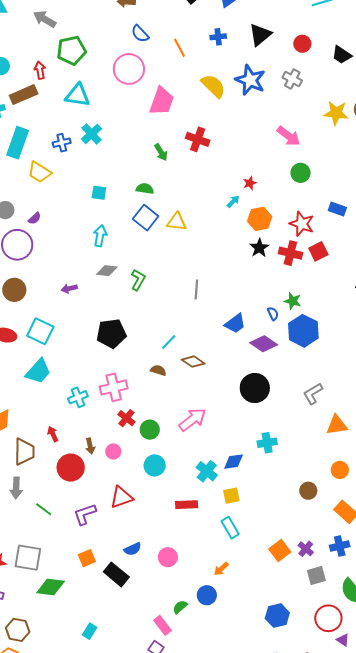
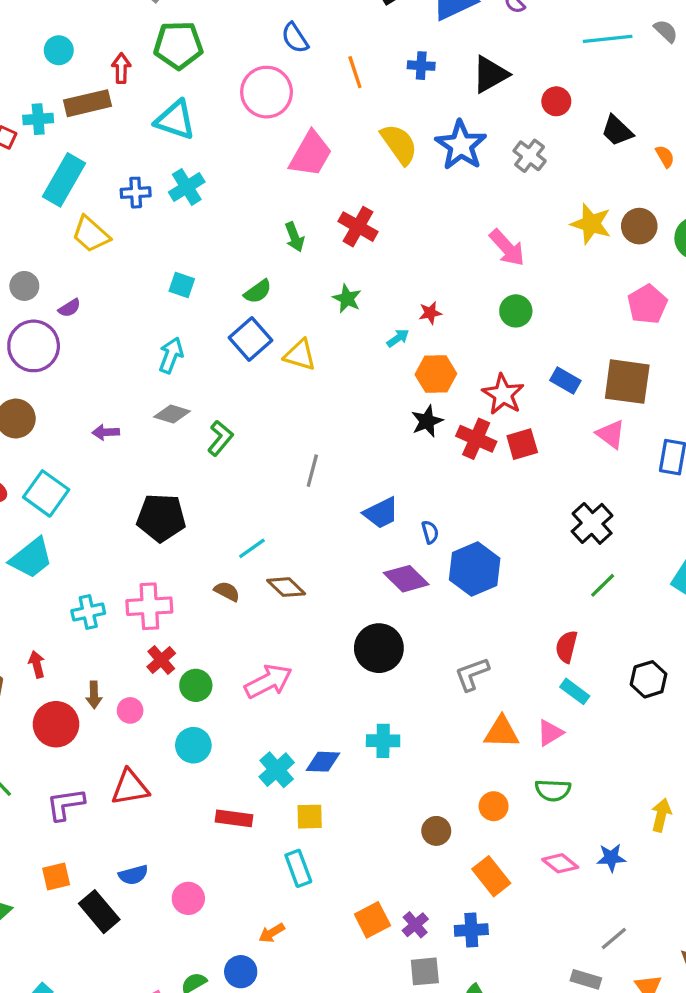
green semicircle: (145, 189) -> (258, 292), turned 126
green star: (293, 301) -> (347, 299), moved
blue trapezoid: (235, 323) -> (381, 513), moved

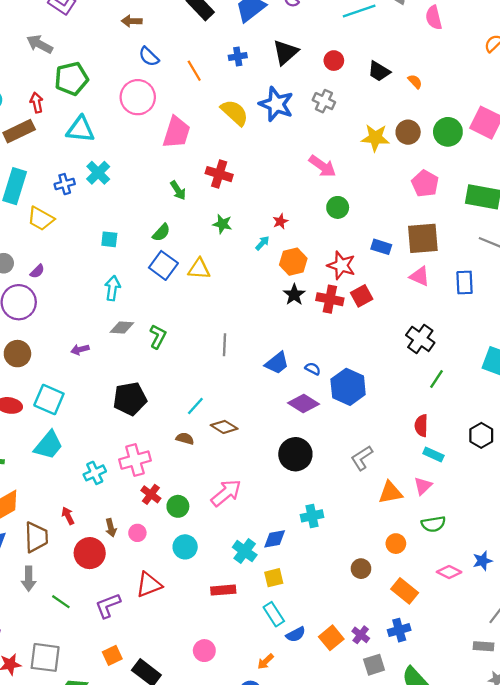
blue semicircle: (430, 532) -> (313, 369), turned -35
blue semicircle: (133, 875) -> (296, 634), moved

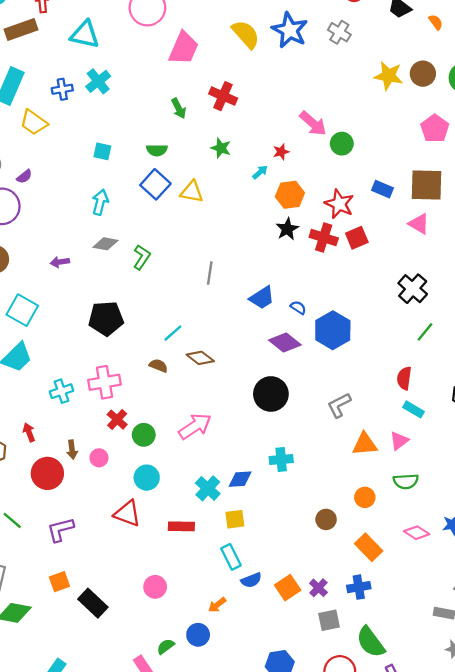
pink arrow: (322, 166) -> (313, 123), moved
green semicircle: (161, 233) -> (157, 150), turned 42
red triangle: (149, 585) -> (127, 513), moved, turned 36

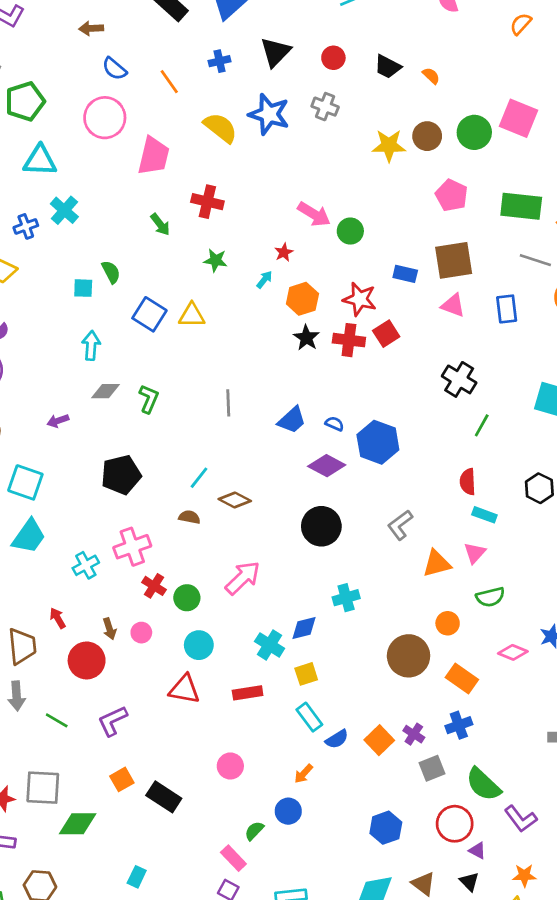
green semicircle: (157, 150) -> (111, 272), moved, turned -108
brown circle: (326, 519) -> (409, 656), size x1.8

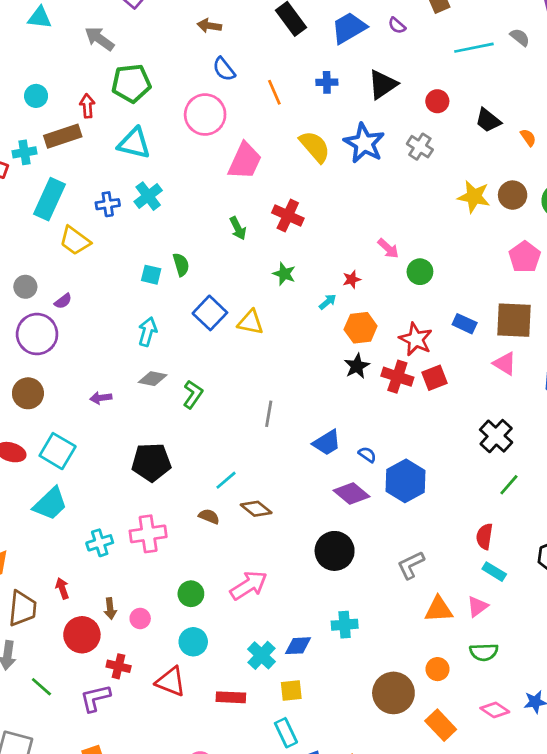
pink arrow: (314, 214) -> (388, 248), size x0.7
red cross: (154, 586) -> (119, 666), moved, turned -30

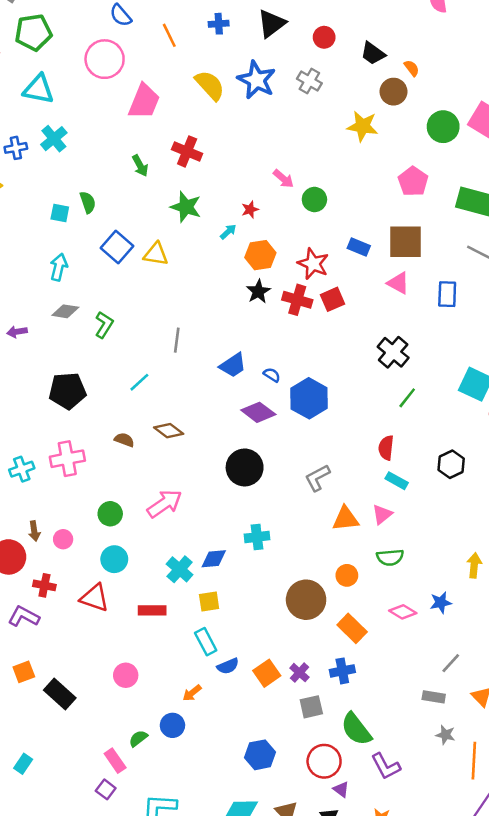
brown circle: (513, 195) -> (394, 92), moved
green star: (284, 274) -> (186, 207), size x1.4
cyan line: (226, 480) -> (139, 382), moved
purple L-shape: (95, 698) -> (24, 616), turned 44

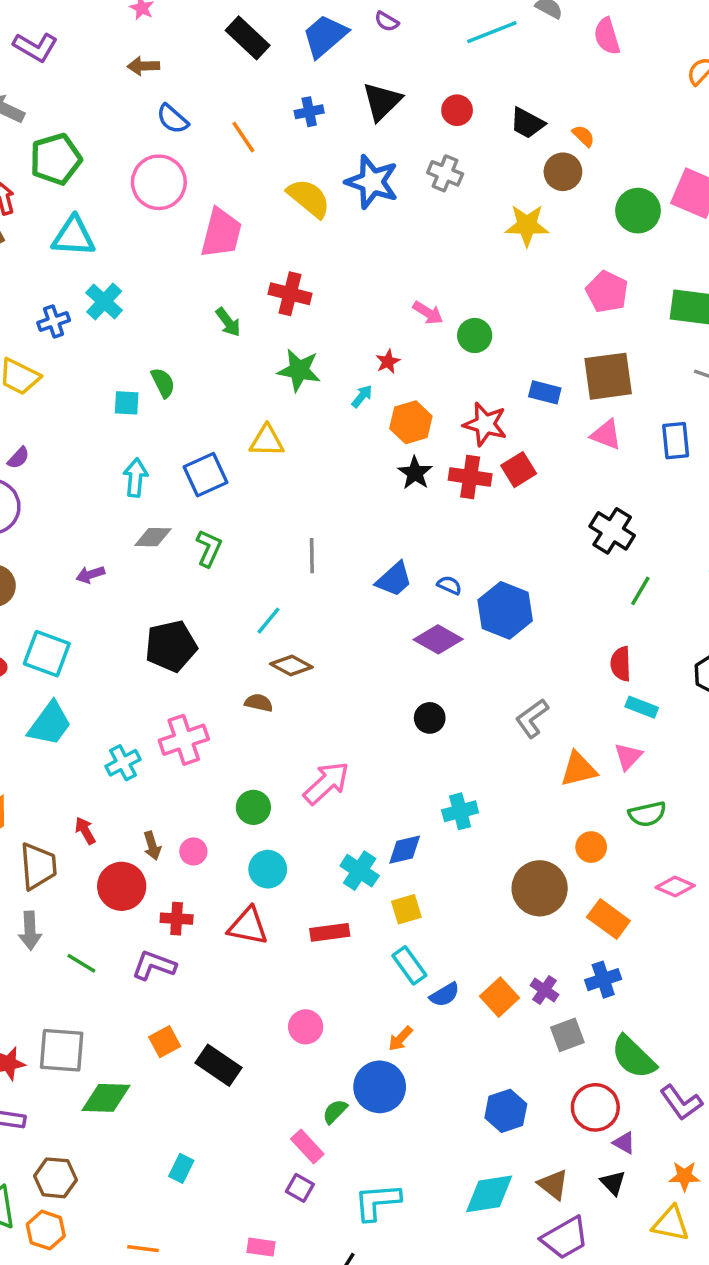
blue square: (117, 247) -> (205, 475), moved, turned 32
brown diamond: (169, 431) -> (291, 665), moved
black circle: (245, 467) -> (430, 718), size x0.6
blue circle: (172, 725) -> (380, 1087), size x1.5

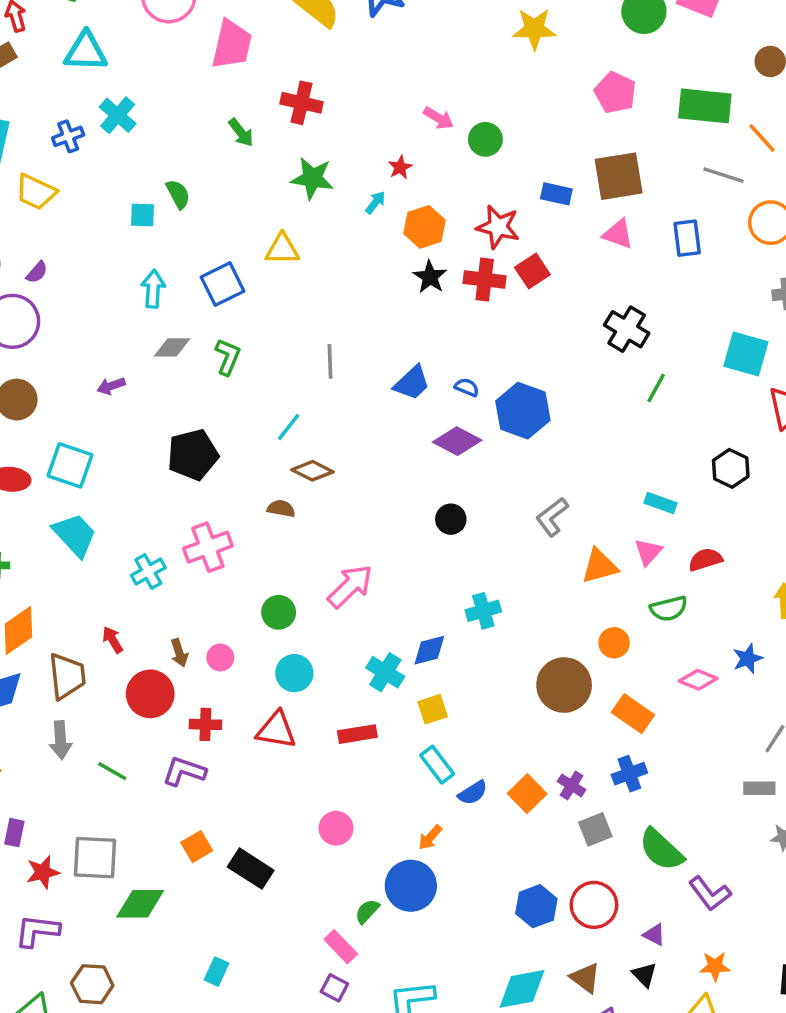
red semicircle: (621, 664) -> (705, 560), moved, turned 76
cyan trapezoid: (50, 724) -> (75, 535), turned -78
red circle: (595, 1107) -> (594, 905), moved

